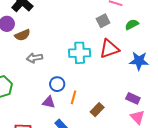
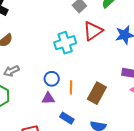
gray arrow: (34, 58) -> (11, 71), moved
brown rectangle: (97, 110) -> (97, 93), size x1.5

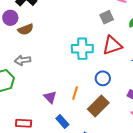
blue circle: (52, 79) -> (103, 78), moved
purple triangle: (48, 98) -> (50, 97), turned 32

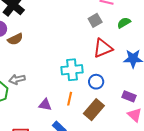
cyan cross: (82, 49) -> (72, 70), moved
gray arrow: (23, 60) -> (17, 79), moved
purple triangle: (50, 97) -> (45, 105), turned -32

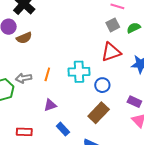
gray square: (95, 20) -> (113, 25), moved
orange line: (70, 99) -> (47, 74), moved
purple triangle: (45, 105) -> (50, 105), turned -32

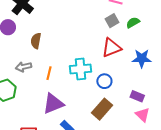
brown semicircle: (24, 38) -> (36, 41), moved, turned 126
gray arrow: (24, 78) -> (23, 67), moved
purple triangle: (50, 105) -> (53, 104), size x1.6

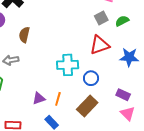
orange line: (49, 73) -> (58, 99), moved
purple triangle: (53, 104) -> (39, 98), size x0.6

